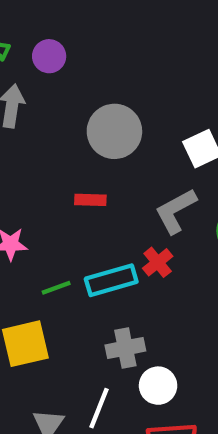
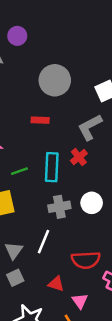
cyan rectangle: (111, 280) -> (52, 167), turned -72
white circle: (158, 386) -> (92, 203), moved

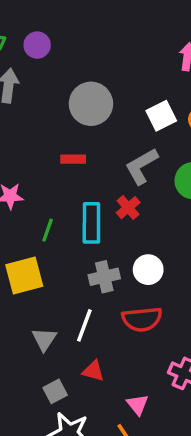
green line: (19, 171) -> (48, 230), turned -49
red semicircle: (86, 260) -> (142, 319), moved
gray square: (15, 278) -> (55, 391), moved
red triangle: (56, 284) -> (93, 371), moved

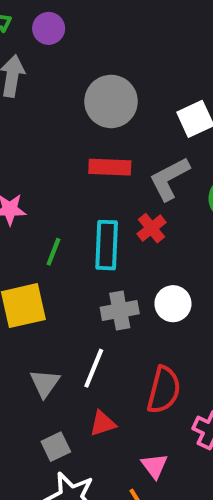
red rectangle: (73, 159) -> (110, 167), moved, size x1.4
red semicircle: (142, 319) -> (164, 390), moved, turned -72
red triangle: (93, 371) -> (103, 423), turned -35

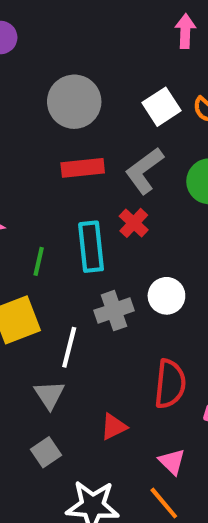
white line: (94, 368) -> (69, 347), moved
gray square: (56, 447) -> (46, 452), moved

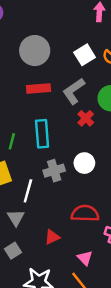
red cross: (134, 223) -> (86, 118), moved
red semicircle: (170, 384) -> (85, 213), turned -96

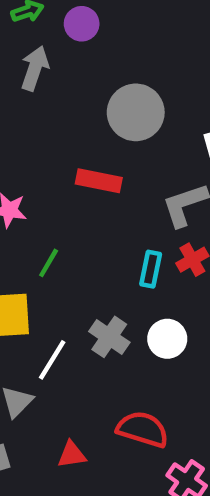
red rectangle: (39, 89) -> (99, 181), moved
cyan rectangle: (42, 134) -> (151, 269), moved, size x0.7
gray cross: (54, 171) -> (109, 337), turned 36

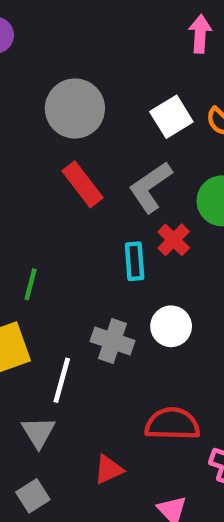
red rectangle: (99, 181) -> (83, 184), moved, turned 57

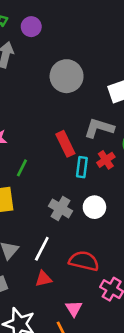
red rectangle: (83, 184) -> (65, 144), moved
gray L-shape: (150, 187) -> (99, 128), turned 40
white line: (62, 380) -> (42, 249), moved

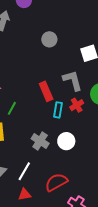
gray circle: (67, 76) -> (49, 39), size x0.6
gray L-shape: (99, 128) -> (73, 80), turned 55
red semicircle: (84, 261) -> (56, 182), turned -45

